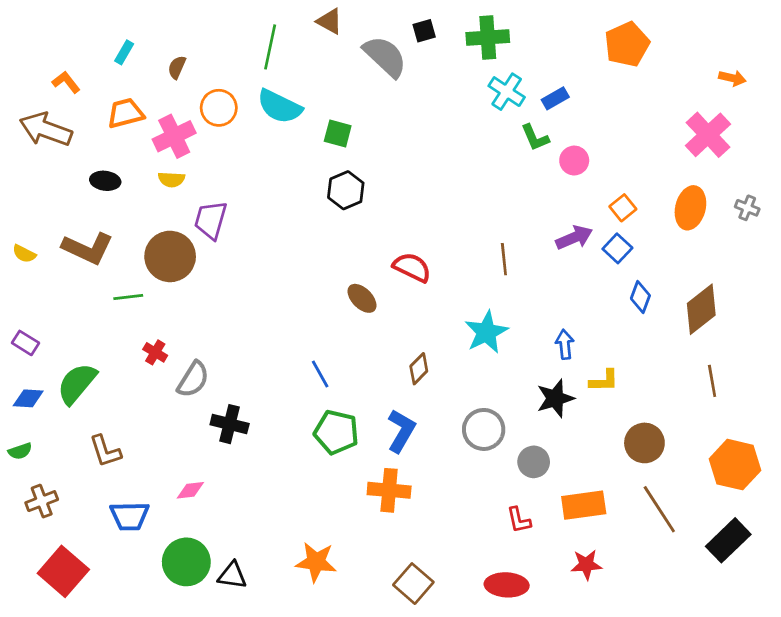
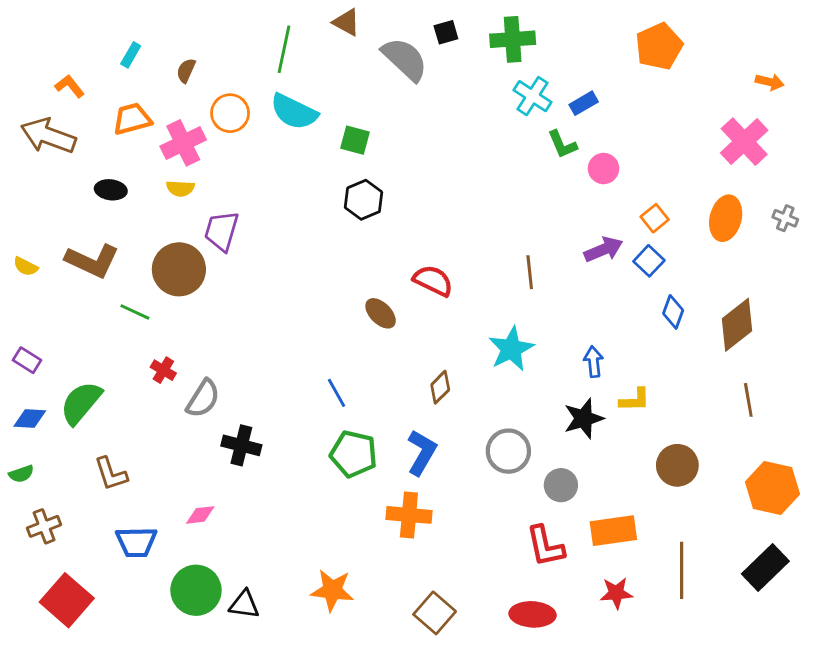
green line: (128, 297) -> (135, 312), turned 32
brown line: (659, 509) -> (682, 570), moved, turned 33
red L-shape: (519, 520) -> (545, 546), size x1.5

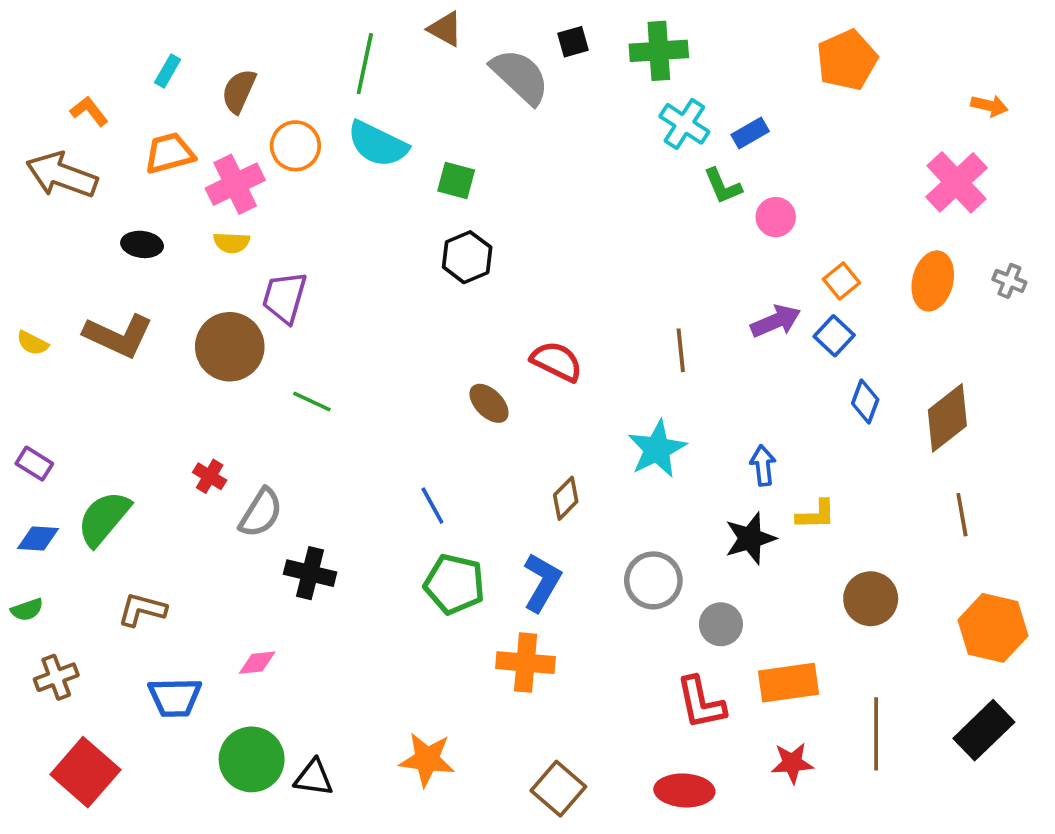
brown semicircle: (186, 71) -> (239, 91), size x1.4
green line: (135, 312) -> (312, 401), moved
brown L-shape: (111, 474) -> (142, 610), turned 123

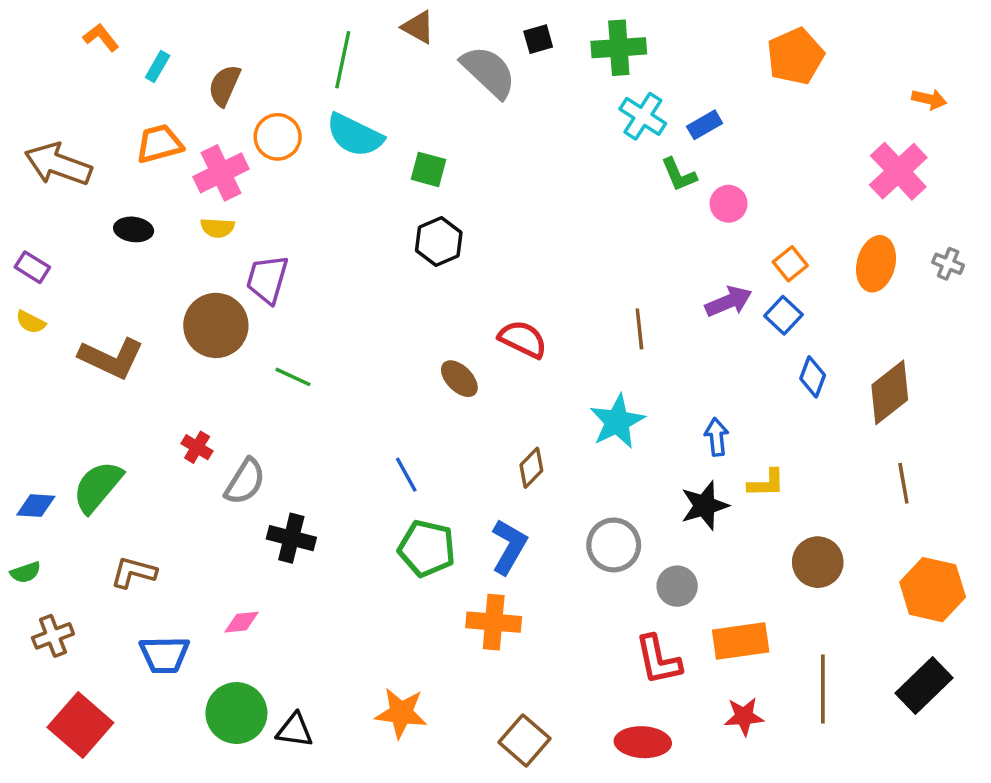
orange L-shape: (89, 111) -> (101, 37), moved
brown L-shape: (118, 336) -> (111, 358), moved
purple rectangle: (34, 464) -> (32, 267), moved

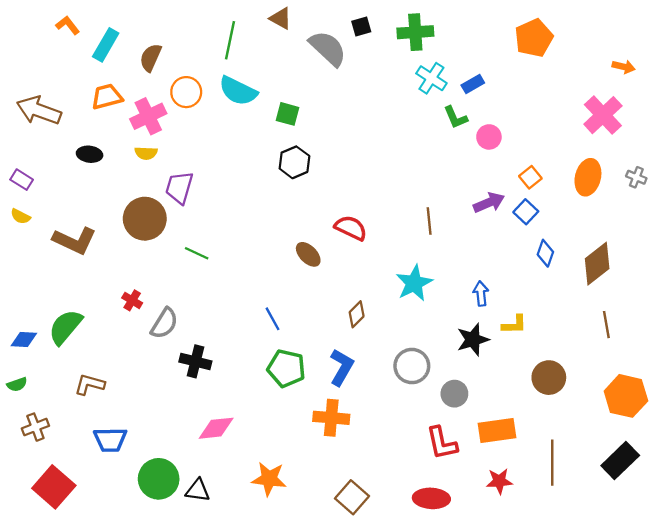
cyan rectangle: (158, 67) -> (106, 45), size x1.6
pink diamond: (242, 622) -> (216, 428), moved, size x1.5

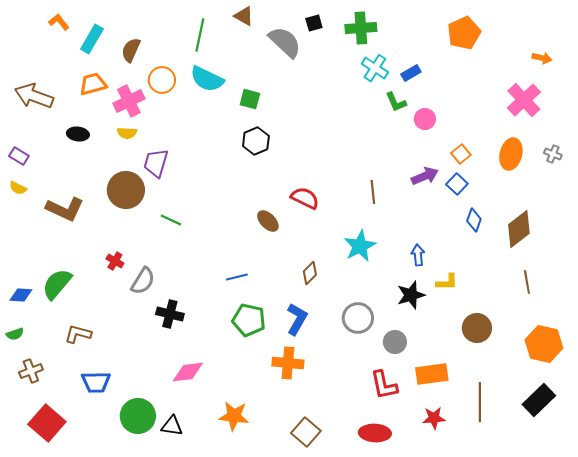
blue line: (273, 319) -> (237, 277), turned -75

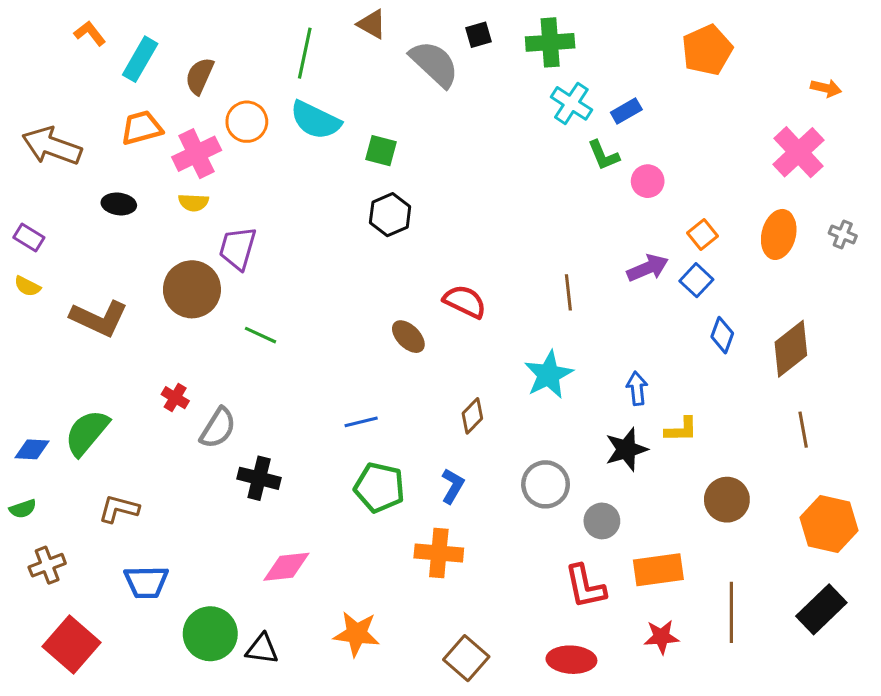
blue L-shape: (297, 319) -> (453, 486), size x0.7

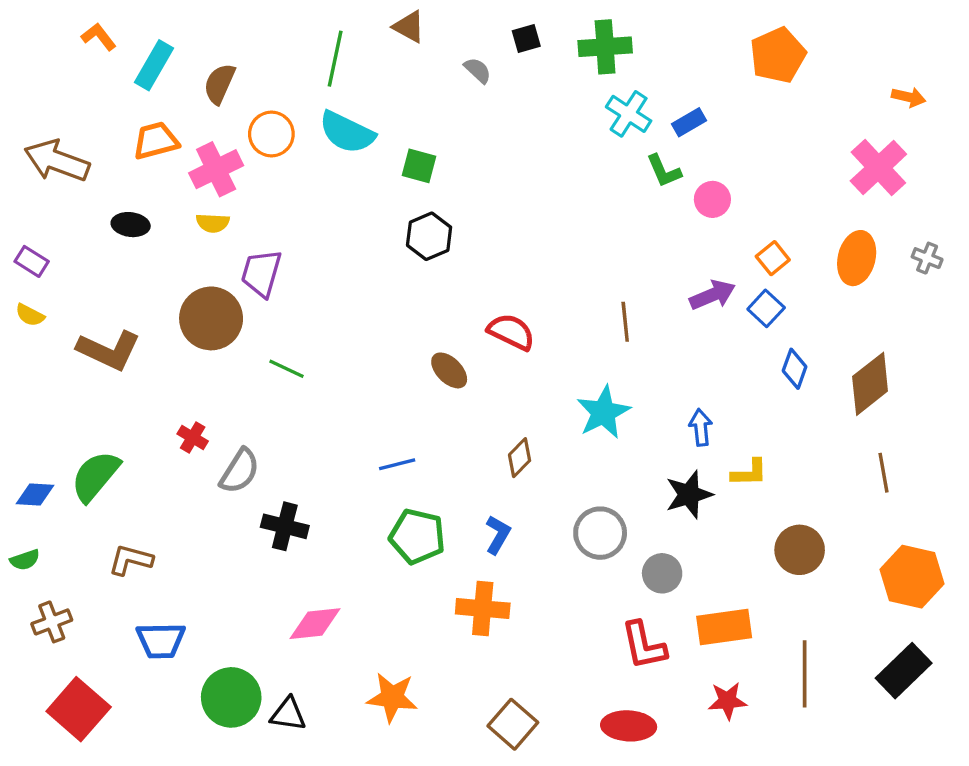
gray semicircle: (434, 64) -> (478, 70), size x0.5

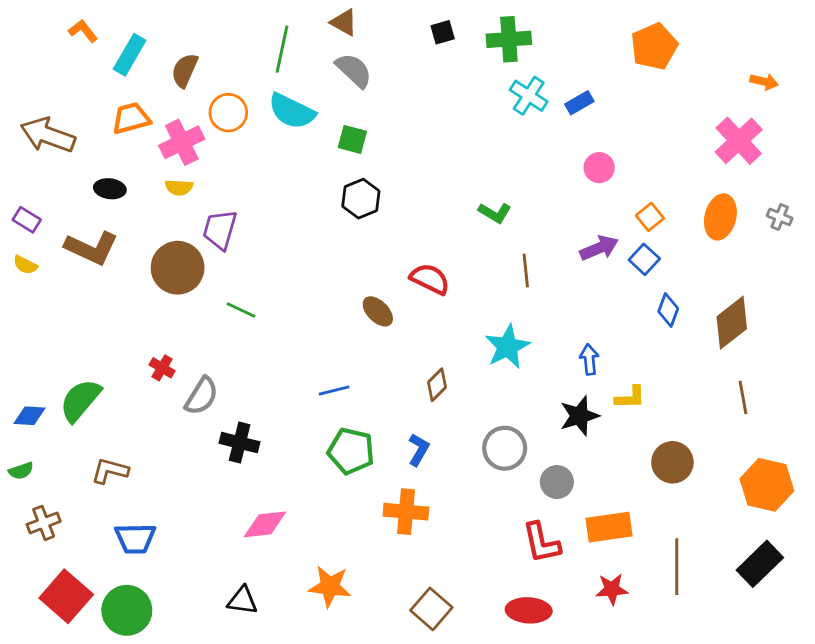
gray semicircle: (478, 70) -> (354, 70), moved, size x1.6
green L-shape: (664, 171) -> (495, 213), moved, turned -36
brown L-shape: (109, 350) -> (92, 248), moved
green circle: (231, 697) -> (127, 610), moved

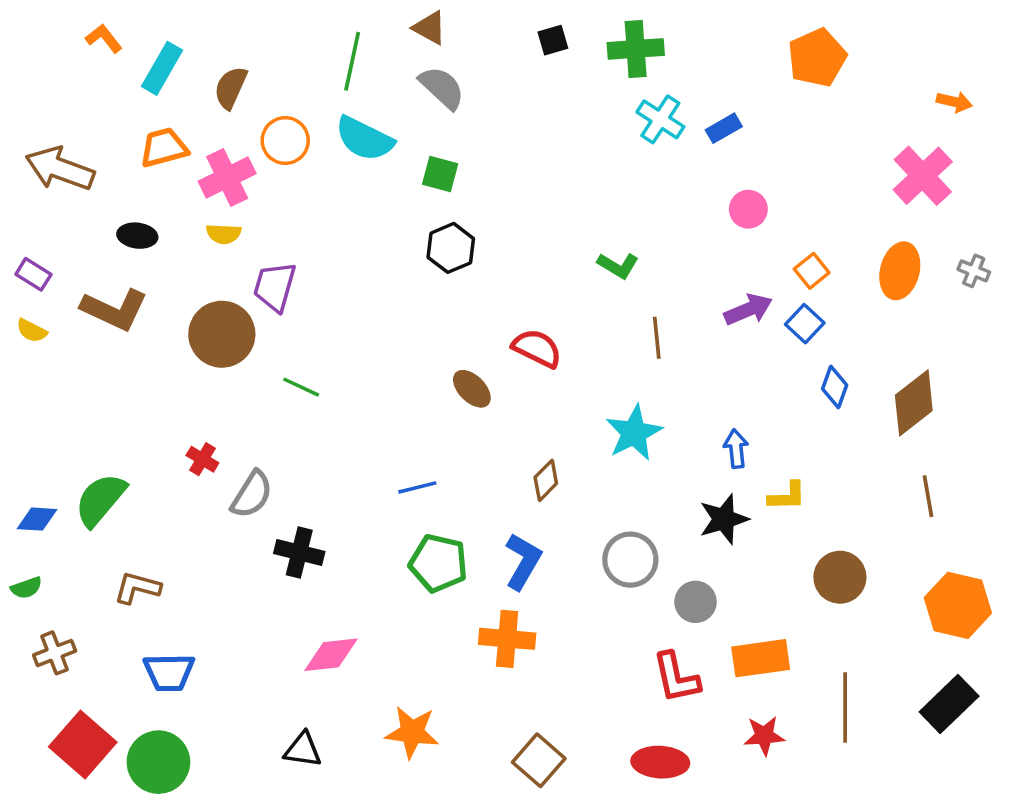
blue L-shape: (419, 450) -> (523, 561), size x1.4

